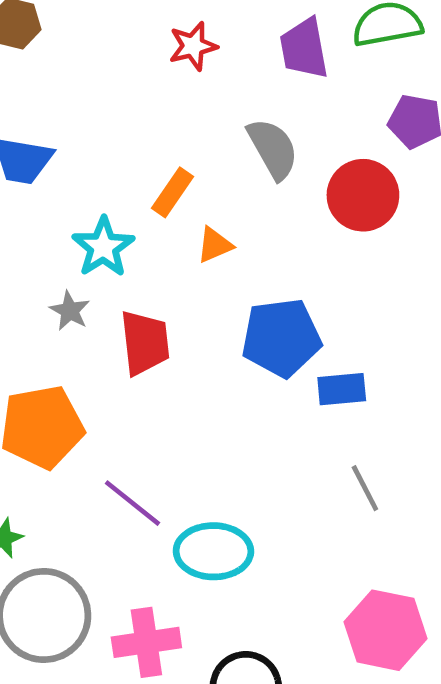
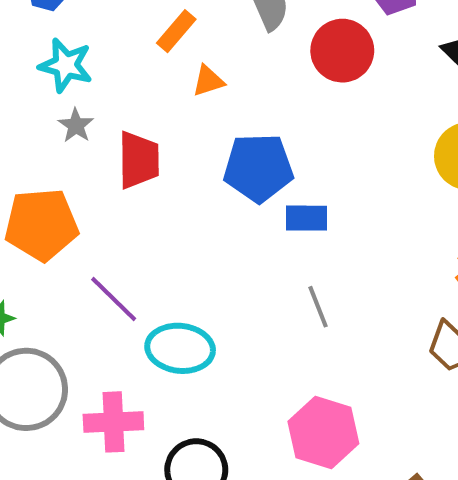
cyan star: (103, 247) -> (66, 65), moved, turned -30

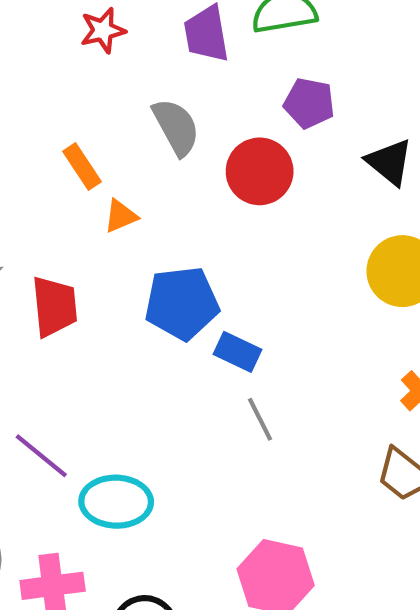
orange rectangle: (176, 31) -> (82, 166), turned -69
blue rectangle: (307, 218) -> (238, 352), turned 30
gray line: (318, 307) -> (260, 419), moved

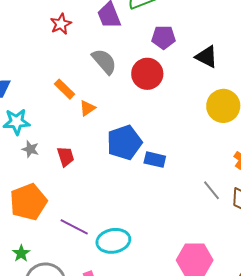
red trapezoid: (55, 306) -> (66, 156), size x0.7
gray line: (260, 419) -> (211, 190), moved

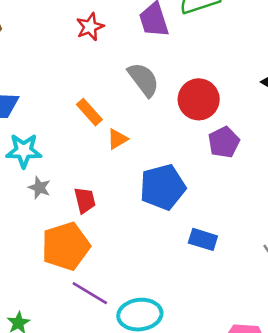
purple pentagon: (164, 37) -> (224, 142), moved, turned -30
blue rectangle: (155, 160) -> (203, 239), moved
orange pentagon: (28, 202) -> (66, 246), moved

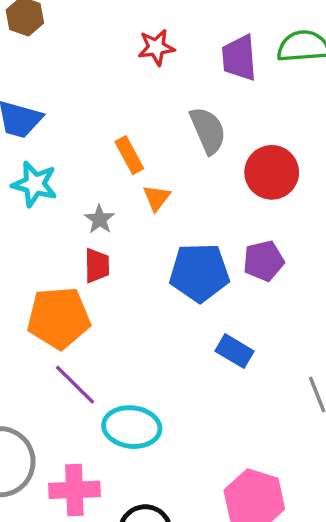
orange triangle: (117, 139) -> (157, 198), turned -35
purple pentagon: (224, 142) -> (264, 261), moved
gray star: (39, 188) -> (99, 219), moved

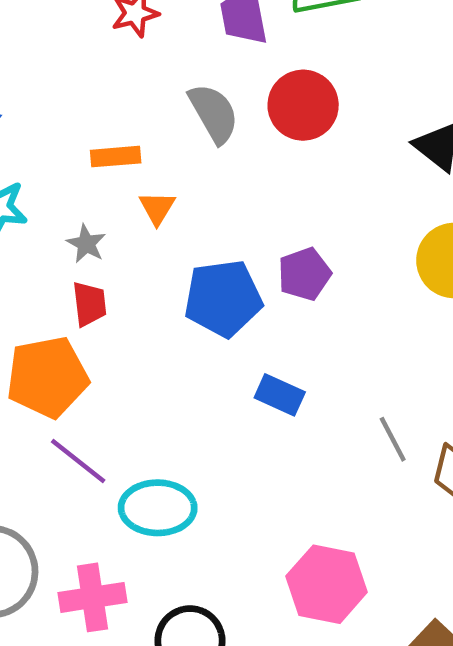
orange rectangle: (129, 155) -> (116, 157), turned -60
red circle: (272, 172) -> (303, 105), moved

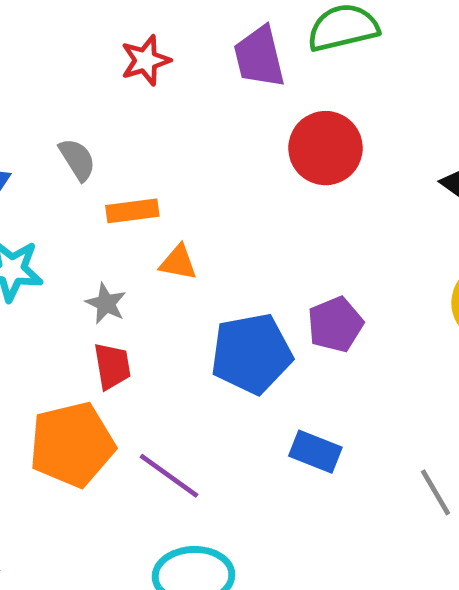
gray semicircle: (214, 113) -> (77, 159), moved, size x0.7
orange triangle: (157, 208) -> (178, 262), turned -48
purple line: (78, 461) -> (169, 476), moved

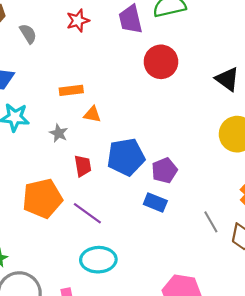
gray semicircle: (77, 159) -> (28, 34), moved
purple pentagon: (335, 324) -> (164, 170), moved
red trapezoid: (112, 366) -> (83, 166), moved

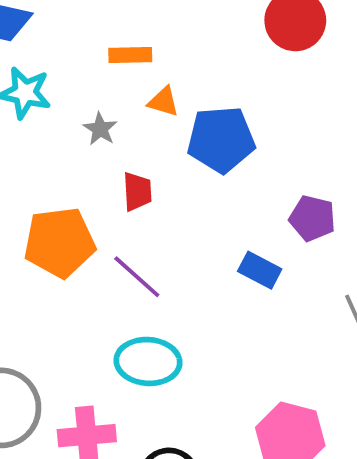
blue pentagon: (126, 157) -> (221, 139), moved
purple pentagon: (164, 170) -> (312, 218), moved, turned 30

